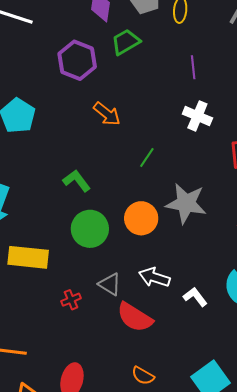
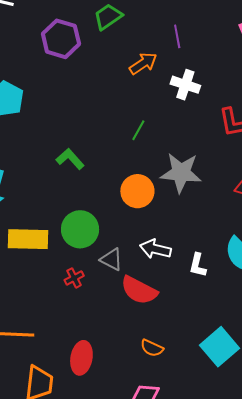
orange arrow: (107, 114) -> (143, 63), moved, turned -68
green circle: (90, 229) -> (80, 229), moved
white L-shape: (195, 297) -> (198, 265), turned -125

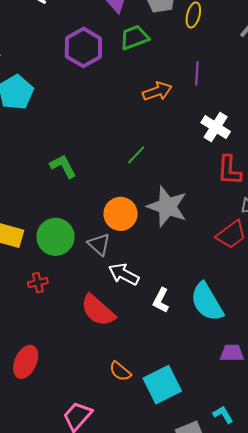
white cross: (185, 85) -> (216, 127), moved
gray triangle: (111, 259) -> (99, 244), moved
orange semicircle: (152, 348) -> (120, 371), moved

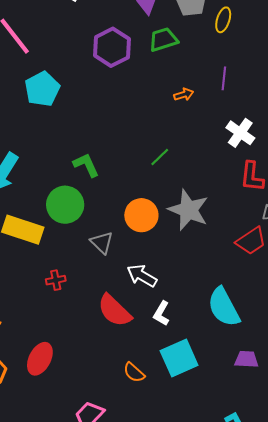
orange arrow: (157, 91) -> (184, 94), size x0.7
green circle: (56, 237) -> (65, 205), moved
gray triangle: (99, 244) -> (102, 243), moved
white L-shape: (161, 300) -> (161, 313), moved
cyan square: (162, 385) -> (179, 358), moved

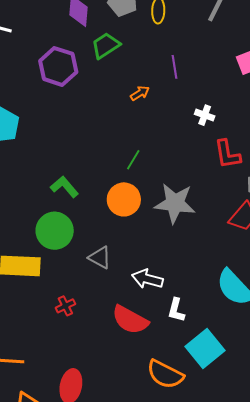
white cross: (240, 133) -> (205, 115), size x0.7
orange circle: (141, 215) -> (124, 199), moved
orange semicircle: (134, 372) -> (165, 374), size x1.6

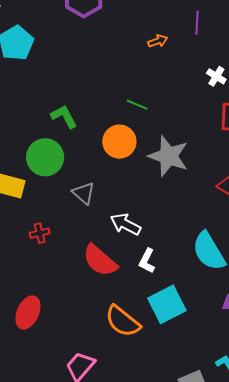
green line: (133, 160) -> (137, 105), turned 70

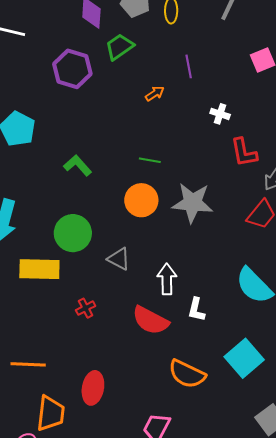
green L-shape: (64, 117) -> (78, 165), moved
white arrow: (126, 224) -> (167, 279), turned 76
cyan square: (167, 304) -> (244, 358), moved

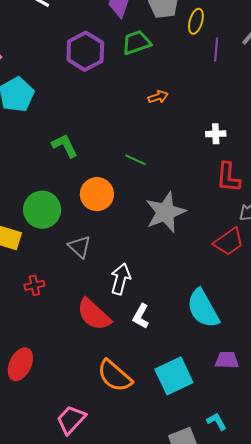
purple line: (189, 66) -> (216, 49), moved
white cross: (220, 114) -> (216, 134), turned -36
orange circle: (141, 200) -> (97, 194), moved
gray star: (192, 203) -> (165, 212), turned 30

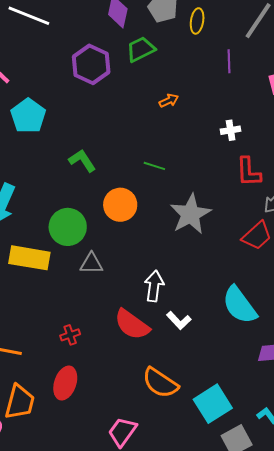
purple line: (216, 49) -> (229, 61), moved
gray triangle: (80, 247) -> (92, 263), moved, turned -35
red cross: (34, 285) -> (70, 335), moved
white L-shape: (141, 316) -> (179, 320), turned -65
cyan square: (174, 376) -> (213, 404), moved

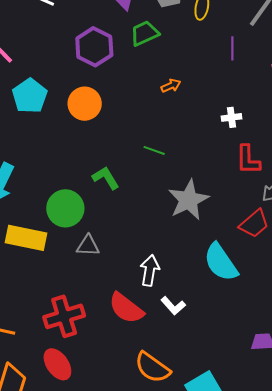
green L-shape: (82, 161) -> (106, 178), moved
orange circle: (120, 205) -> (85, 104), moved
cyan semicircle: (240, 305) -> (221, 262), moved
red cross: (70, 335) -> (64, 316), size x2.0
red ellipse: (65, 383) -> (57, 364), turned -56

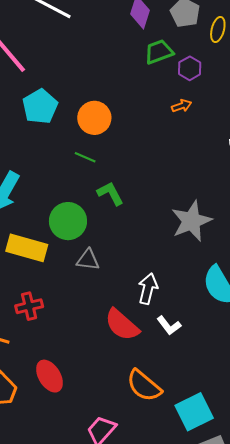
purple hexagon: (94, 47) -> (190, 68), moved, size x0.6
green line: (154, 150) -> (85, 157), moved
red cross: (64, 316) -> (29, 306), moved, size x0.7

